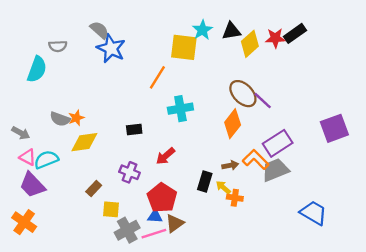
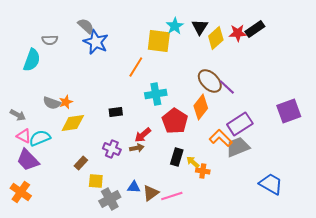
black triangle: (231, 31) -> (200, 27), turned -48
brown arrow: (230, 165) -> (137, 148), moved
red pentagon: (162, 198) -> (175, 121), moved
pink line: (154, 234) -> (172, 196), moved

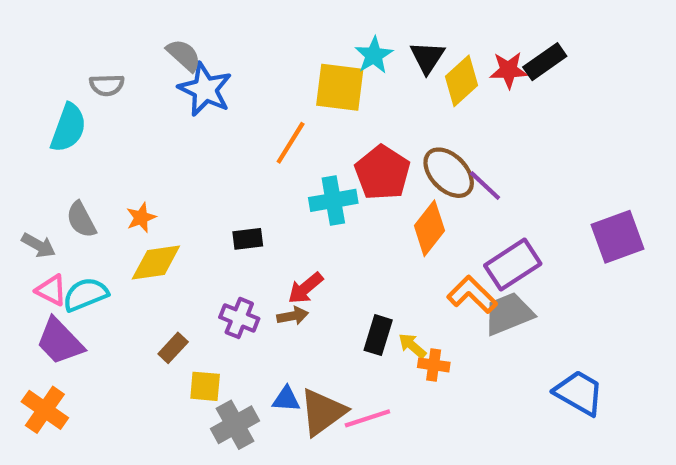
gray semicircle: (52, 103) -> (81, 220), moved, turned 42
red pentagon: (175, 121) -> (382, 173), moved
brown triangle: (151, 193) -> (323, 412), size x1.4

